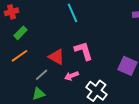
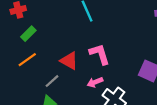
pink arrow: (71, 76) -> (95, 82), moved

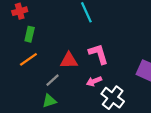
green rectangle: (28, 34) -> (30, 34), turned -32
red triangle: (69, 61) -> (69, 60), turned -30

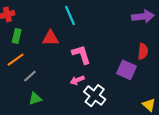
red triangle: (69, 60) -> (50, 38), moved
gray line: (53, 80) -> (30, 76), moved

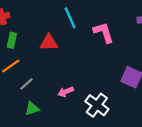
pink L-shape: (81, 54) -> (104, 32), moved
pink arrow: (77, 80) -> (66, 92), moved

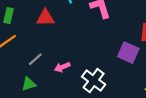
gray line: (26, 84) -> (35, 59), moved

